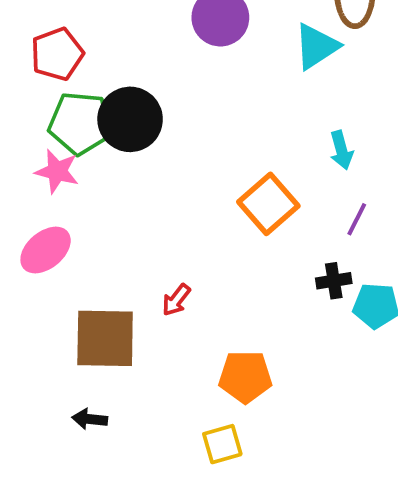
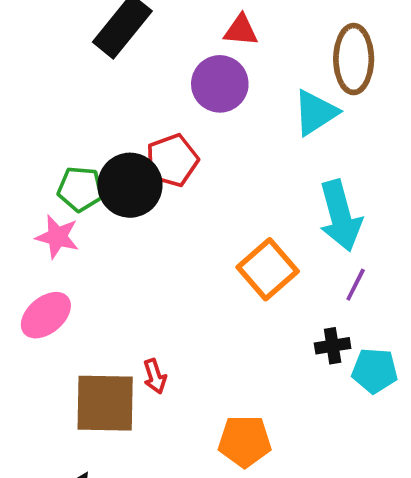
red pentagon: (57, 54) -> (172, 160), moved
green pentagon: (80, 123) -> (80, 189), size x0.7
cyan arrow: (341, 150) -> (340, 216), size x1.8
red arrow: (176, 300) -> (155, 376), moved, turned -56

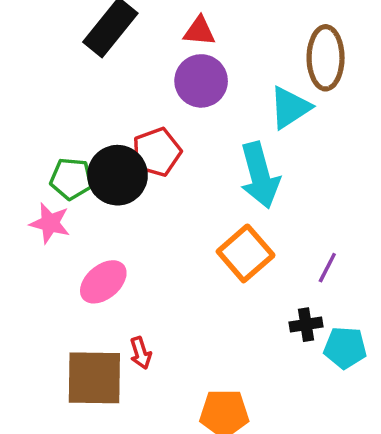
red triangle: (241, 30) -> (199, 31), moved
cyan arrow: (340, 216) -> (260, 175), moved
pink ellipse: (46, 315) -> (103, 282), moved

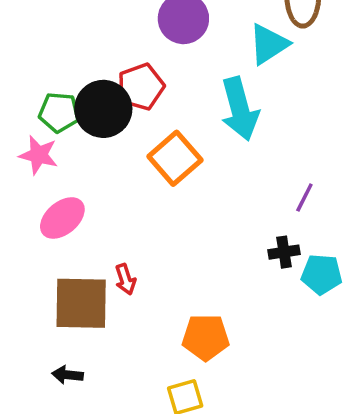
orange square: (246, 253) -> (175, 158), moved
pink ellipse: (103, 282) -> (62, 218), moved

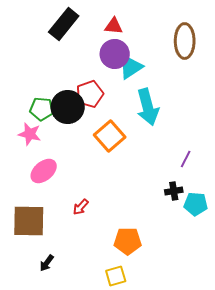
cyan triangle: (269, 44) -> (131, 67), moved
red arrow: (125, 279) -> (81, 207), turned 60
brown square: (81, 303) -> (29, 221), moved
black arrow: (67, 375) -> (47, 263), turned -60

